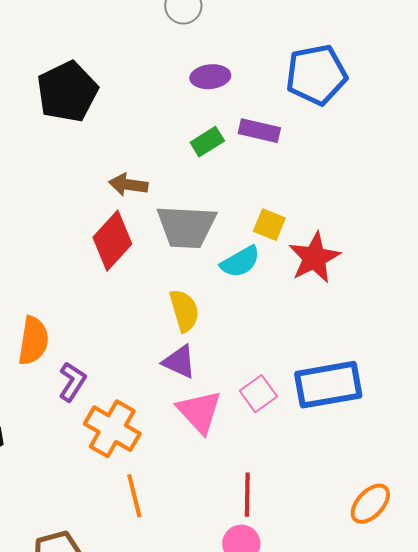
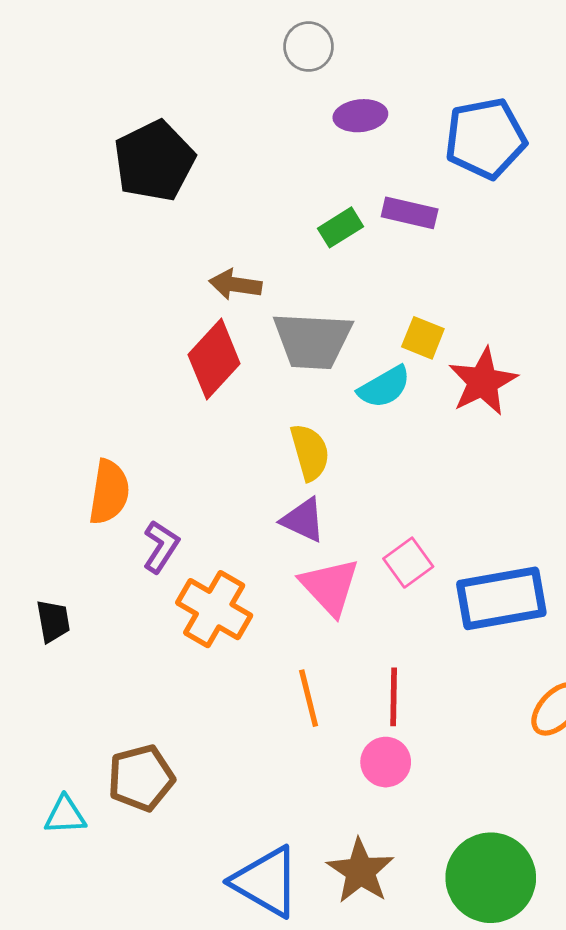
purple ellipse: (210, 77) -> (360, 116), moved
blue rectangle: (328, 385) -> (501, 598), moved
orange line: (134, 496) -> (309, 698), moved

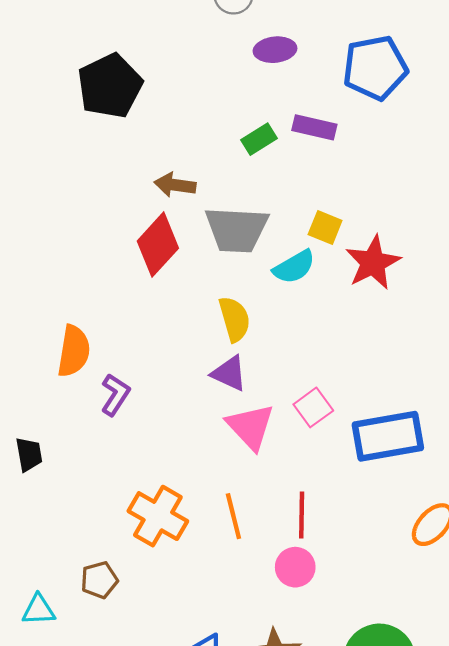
orange cross: (214, 609) -> (158, 516), moved
brown pentagon: (141, 778) -> (99, 580), size x0.7

